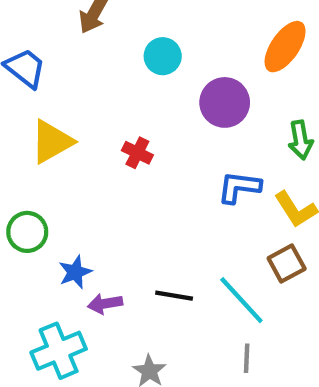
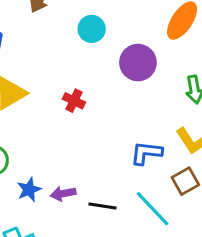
blue L-shape: (239, 187) -> (146, 153), moved
purple arrow: (105, 304) -> (63, 194), moved

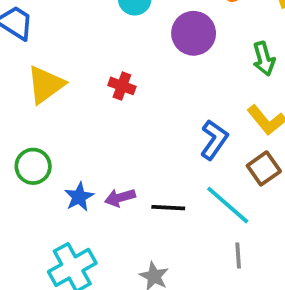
blue L-shape: (146, 153) -> (214, 140), turned 124

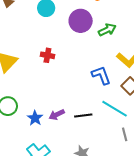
green arrow: (264, 59) -> (107, 30), moved, turned -90
blue L-shape: (214, 140) -> (101, 75), turned -45

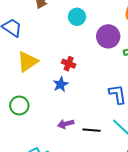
blue star: (35, 118) -> (61, 84), moved

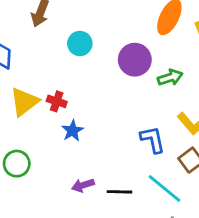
cyan circle: (77, 17) -> (80, 44), moved
red cross: (69, 64) -> (57, 101), moved

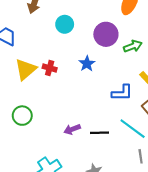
blue star: (72, 131) -> (87, 64), moved
blue L-shape: (153, 139) -> (122, 93), turned 105

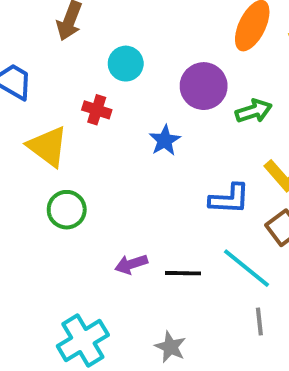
red cross: (50, 68) -> (97, 110), moved
yellow triangle: (26, 69) -> (48, 146), turned -45
green circle: (22, 116) -> (67, 210), moved

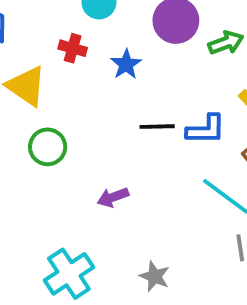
blue star: (165, 140) -> (126, 64), moved
black line: (183, 273) -> (157, 127), moved

